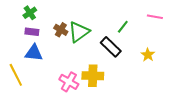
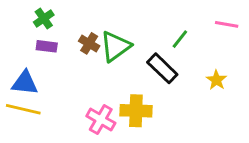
blue triangle: (34, 53) -> (25, 83), moved
yellow line: (16, 75) -> (23, 109), turned -50

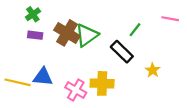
brown cross: (89, 43) -> (67, 33), size x1.6
yellow star: (216, 80) -> (153, 70), moved
blue triangle: (25, 83) -> (43, 77), moved

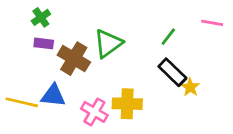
brown cross: (67, 33) -> (74, 59), moved
black rectangle: (122, 52) -> (172, 72), moved

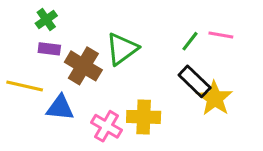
pink line: (212, 23) -> (221, 35), moved
yellow star: (190, 87) -> (215, 98), size x1.6
yellow line: (22, 102) -> (25, 86), moved

